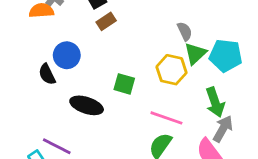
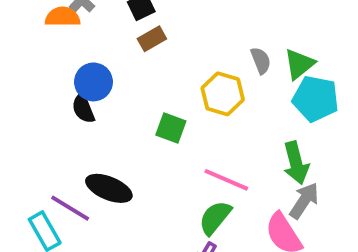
green triangle: (195, 54) -> (299, 64), moved
yellow hexagon: (172, 70) -> (223, 94), moved
black semicircle: (47, 74) -> (83, 108), moved
black ellipse: (87, 105) -> (109, 188), moved

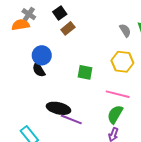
yellow hexagon: (223, 94) -> (122, 62), moved
purple line: (70, 208) -> (71, 119), moved

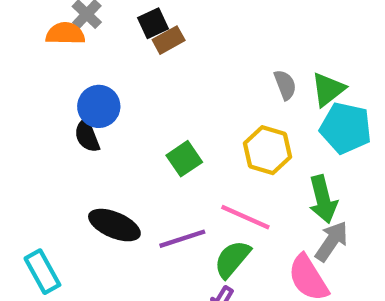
brown rectangle: (68, 28) -> (169, 40), moved
green square: (85, 72) -> (184, 159), turned 35
purple line: (71, 119) -> (182, 239), moved, turned -50

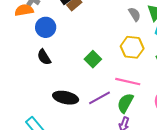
blue circle: (99, 106) -> (46, 27), moved

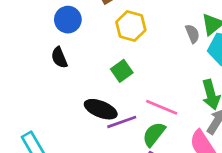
gray semicircle: (135, 14) -> (192, 34), moved
yellow hexagon: (132, 47) -> (131, 26), moved
black ellipse: (66, 98) -> (101, 109), moved

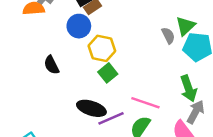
blue circle: (68, 20) -> (79, 26), moved
yellow hexagon: (131, 26) -> (102, 48), moved

